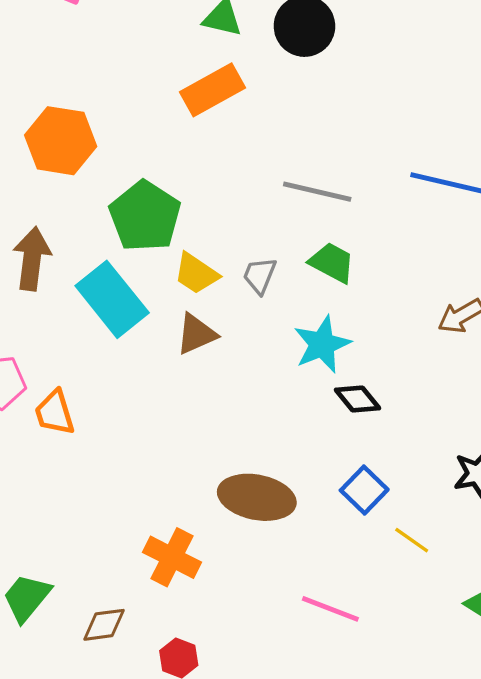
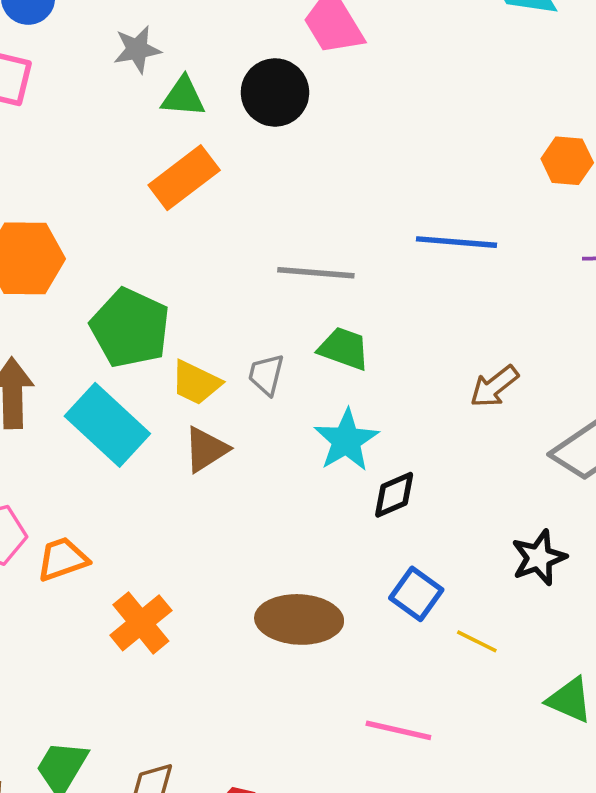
black diamond: (357, 399) -> (394, 495), turned -66
orange trapezoid: (55, 413) -> (63, 559), turned 96
orange cross: (172, 557) -> (141, 623), moved, turned 32

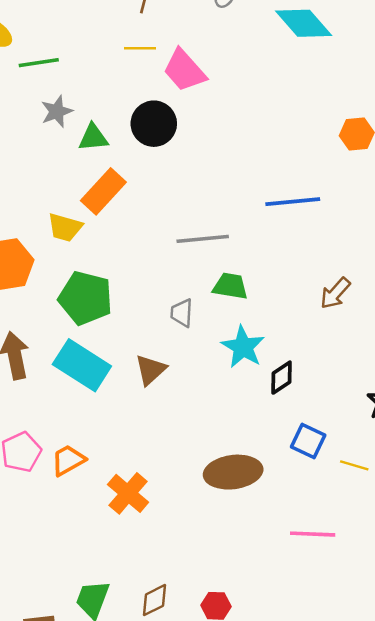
yellow trapezoid: (196, 383) -> (65, 227), moved

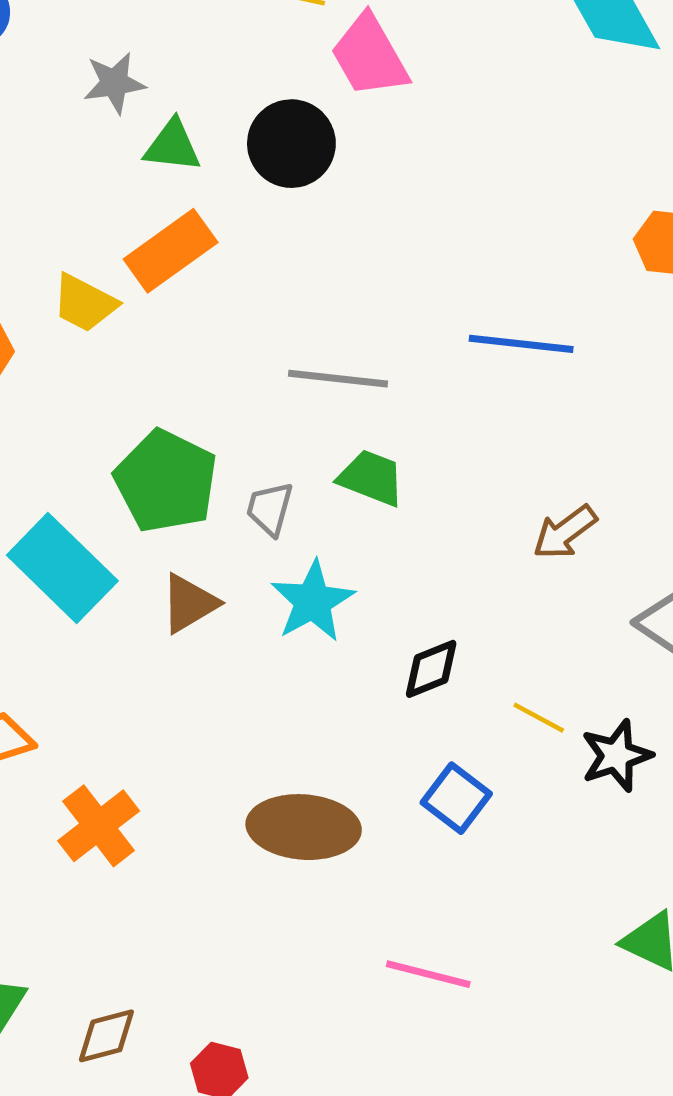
green pentagon: (85, 298) -> (166, 481), moved
cyan star: (243, 347) -> (313, 601), moved
yellow line: (354, 465) -> (539, 718), moved

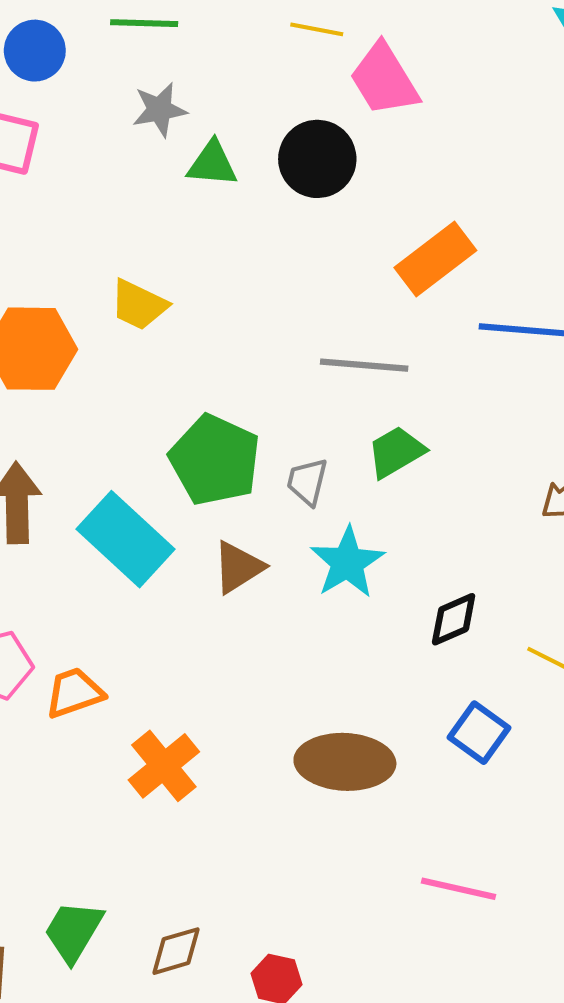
orange rectangle: (171, 251) -> (435, 259), moved
green trapezoid: (371, 478) -> (396, 452), turned -50

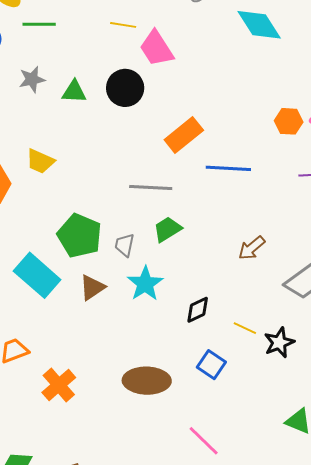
gray star: (160, 110) -> (32, 79), moved
pink line: (459, 889) -> (204, 441), turned 33

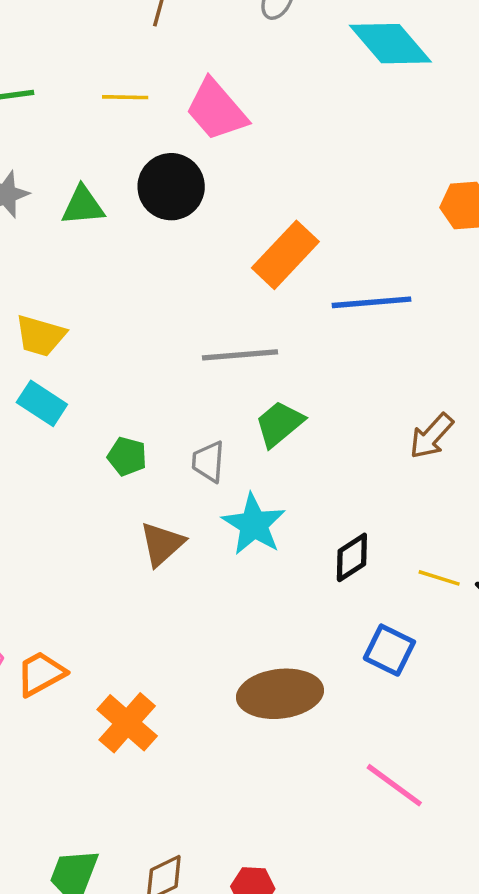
yellow line: (123, 25) -> (125, 97), moved
green pentagon: (79, 236) -> (127, 456), size x0.5
cyan rectangle: (37, 275) -> (42, 403), moved, size x0.6

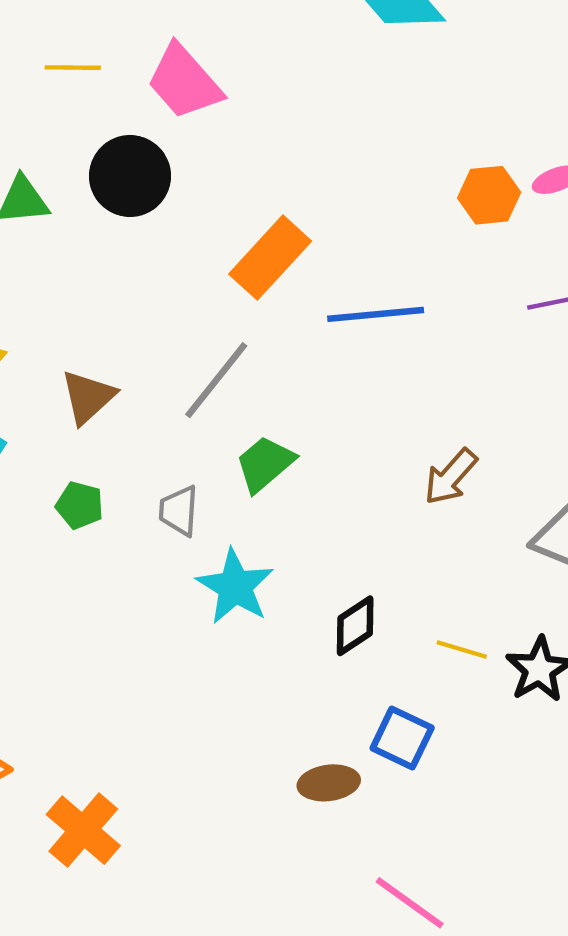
gray line: (240, 355) -> (216, 380), turned -46
brown triangle: (162, 544) -> (88, 397), moved
brown ellipse: (280, 694) -> (329, 783), moved, size x0.6

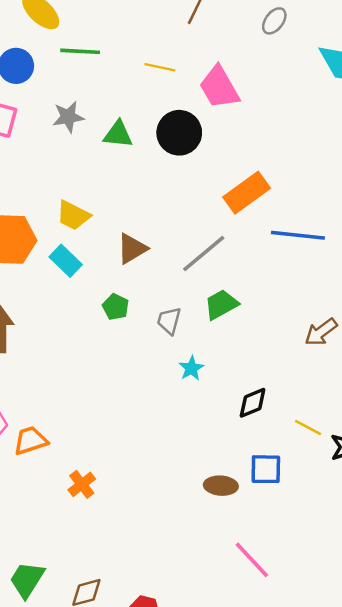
cyan star: (235, 587) -> (191, 368), size x0.6
blue square: (402, 738) -> (266, 469), turned -36
orange cross: (83, 830) -> (82, 484), size x0.7

